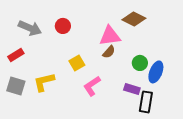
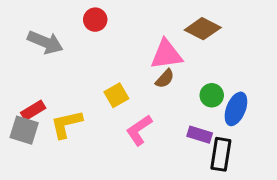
red circle: (63, 26) -> (95, 20), moved
red rectangle: (16, 55) -> (33, 110), moved

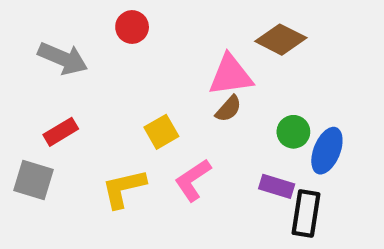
red rectangle: (33, 110) -> (61, 132), moved
yellow L-shape: (66, 124) -> (124, 188), moved

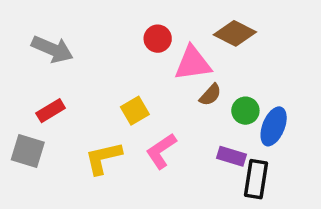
red circle: (132, 27) -> (158, 39), moved
brown semicircle: (228, 109) -> (210, 95), moved

